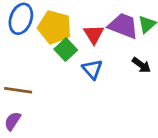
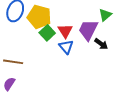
purple trapezoid: (123, 26) -> (88, 30), moved, turned -85
red triangle: (94, 34) -> (65, 31), moved

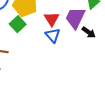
green square: (47, 33) -> (18, 24), moved

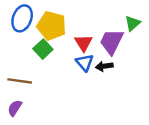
black arrow: (89, 32) -> (104, 66), moved, turned 136

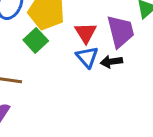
purple trapezoid: (112, 42) -> (120, 31), turned 140

